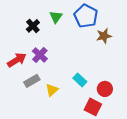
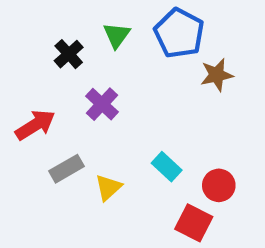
purple cross: (40, 55) -> (102, 104), moved

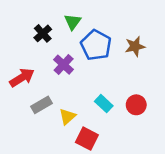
blue pentagon: (179, 33) -> (96, 45), moved
red circle: (219, 185) -> (136, 105), moved
red square: (194, 223) -> (87, 139), moved

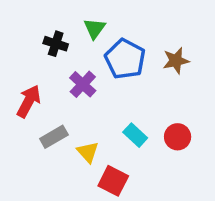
black cross: (43, 33) -> (56, 44), turned -30
red arrow: (22, 78) -> (29, 101), turned -30
yellow triangle: (67, 117) -> (88, 152), turned -30

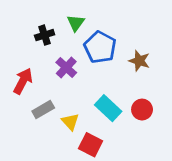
black cross: (56, 44) -> (45, 35), turned -36
brown star: (176, 61) -> (139, 61), moved, turned 30
cyan rectangle: (135, 135) -> (108, 108), size x1.4

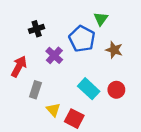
green triangle: (76, 23) -> (101, 19), moved
gray rectangle: (43, 110) -> (35, 90), turned -42
yellow triangle: (70, 122) -> (53, 110), moved

